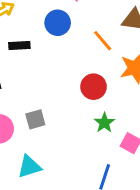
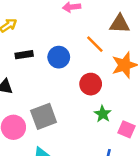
blue circle: (58, 23) -> (59, 57), moved
gray square: (35, 119) -> (44, 116), size x1.5

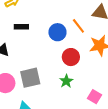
blue circle: (59, 57) -> (57, 32), moved
green star: (103, 114) -> (66, 81), moved

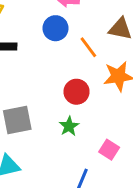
blue circle: (57, 32) -> (55, 28), moved

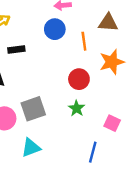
orange line: (88, 47) -> (84, 41), turned 36

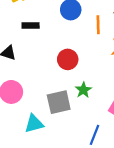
red circle: (79, 79) -> (68, 59), moved
gray square: (33, 109) -> (59, 102), moved

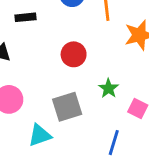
green star: (83, 90) -> (109, 88), moved

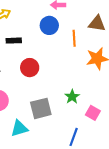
red circle: (74, 54) -> (30, 68), moved

